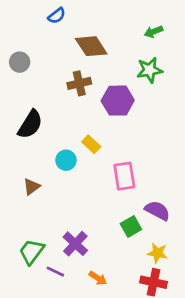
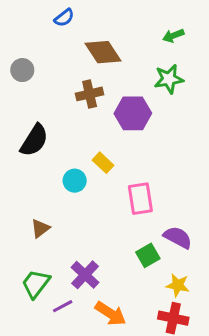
brown triangle: (32, 187) -> (40, 228), moved
purple line: (55, 272) -> (63, 306), turned -54
orange arrow: (98, 278) -> (110, 314), size x1.5

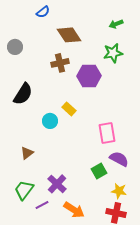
pink rectangle: (140, 199) -> (107, 133), moved

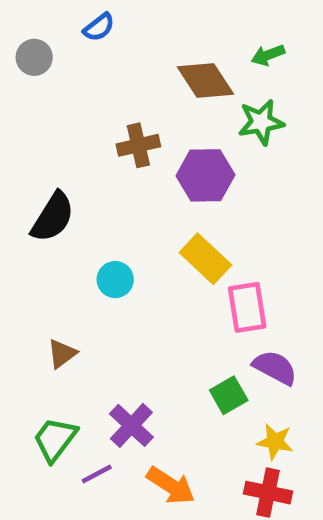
brown diamond: (69, 35) -> (205, 80), moved
gray circle: (15, 47) -> (34, 57), moved
yellow rectangle: (69, 109) -> (205, 259), moved, size x1.5

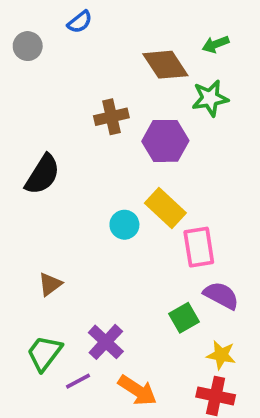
cyan circle: (115, 280) -> (124, 225), moved

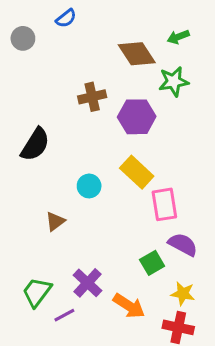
cyan circle: (124, 225) -> (89, 186), moved
brown triangle: (50, 284) -> (55, 221), moved
orange arrow: (137, 390) -> (129, 306), moved

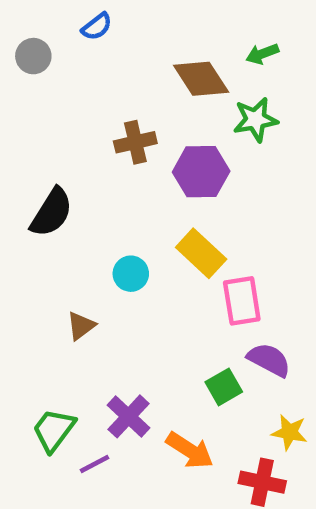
yellow star: (183, 294) -> (289, 432), moved

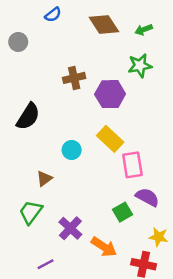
gray circle: (33, 56) -> (18, 42), moved
brown diamond: (201, 79) -> (104, 25), moved
green trapezoid: (54, 430) -> (31, 212), moved
purple line: (95, 464) -> (46, 264), moved

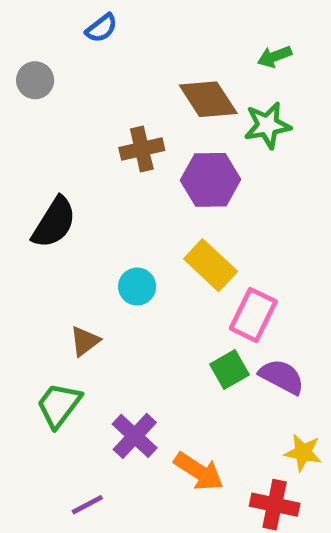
brown diamond: (104, 25) -> (208, 99), moved
pink rectangle: (132, 165) -> (253, 315), turned 35
green square: (123, 212) -> (230, 370), moved

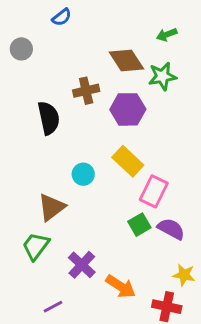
black semicircle: (54, 223) -> (49, 118), moved, turned -44
brown triangle: (85, 341) -> (52, 207), size x1.5

